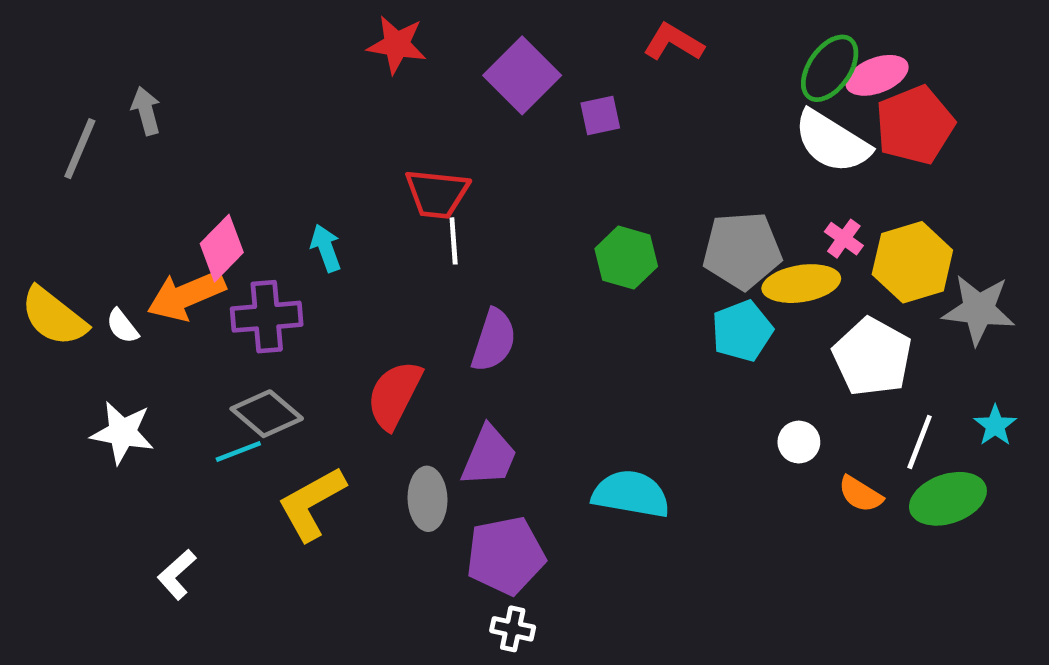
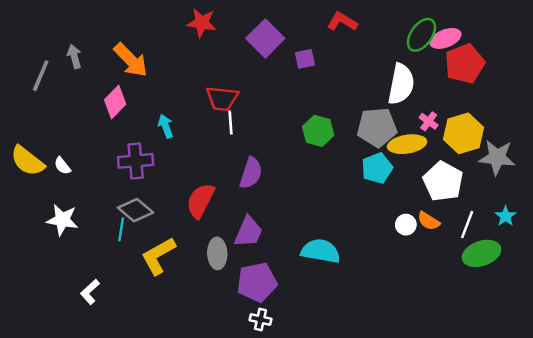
white semicircle: (832, 142) -> (401, 84), moved, turned -111
pink diamond: (222, 248) -> (115, 102), moved
orange arrow: (186, 295) -> (131, 60), moved, turned -111
cyan line: (238, 451) -> (121, 229), turned -60
orange semicircle: (860, 494) -> (429, 221), moved

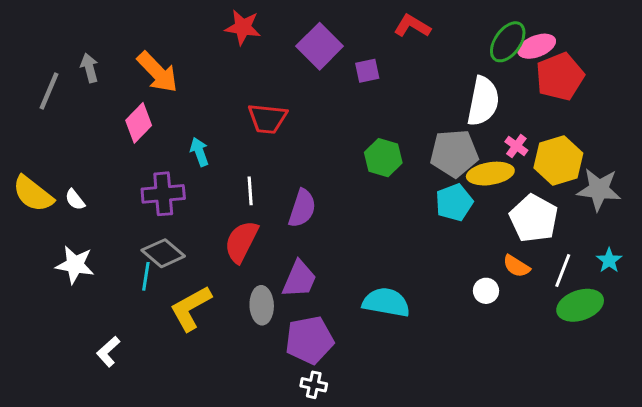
white line: (230, 123) -> (250, 191), moved
white circle: (406, 225) -> (486, 291), moved

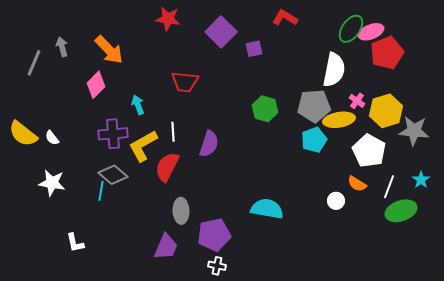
purple trapezoid: (299, 279) -> (166, 247), moved
yellow L-shape: (191, 308) -> (143, 146), moved
white L-shape: (108, 352) -> (75, 243), turned -60

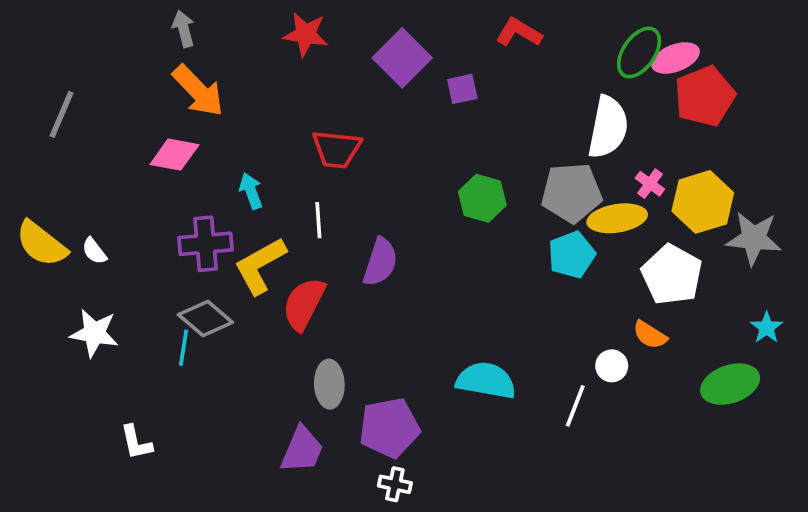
gray arrow: (62, 47) -> (184, 29), moved
pink diamond: (96, 85) -> (174, 155), turned 56
white line: (173, 132) -> (318, 220), moved
white line: (389, 187) -> (575, 406), moved

